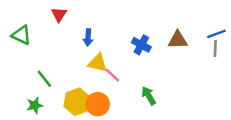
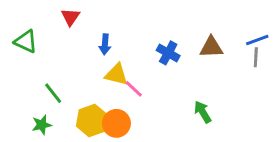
green arrow: (149, 96) -> (203, 112), moved

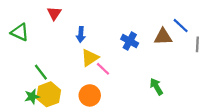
blue line: (257, 40) -> (181, 26), moved, turned 63
yellow triangle: (116, 75) -> (90, 58), turned -48
yellow hexagon: (92, 121) -> (49, 94), moved

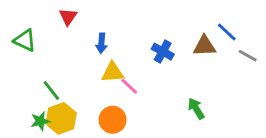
gray line: (197, 44) -> (248, 56), turned -64
yellow triangle: (90, 58) -> (113, 72), turned 30

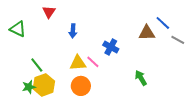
blue cross: (163, 52) -> (111, 47), moved
yellow triangle: (113, 72) -> (78, 63), moved

